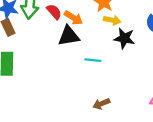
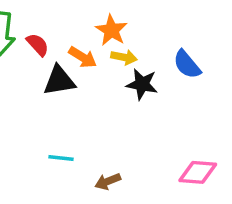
orange arrow: (73, 18) -> (83, 57), moved
cyan line: (93, 60) -> (61, 158), moved

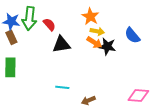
orange arrow: (83, 57) -> (94, 42), moved

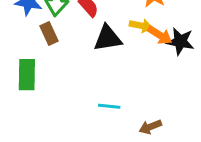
yellow arrow: (97, 31) -> (141, 26), moved
brown rectangle: (11, 37) -> (49, 33), moved

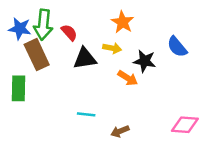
brown rectangle: (49, 33) -> (37, 55), size x1.6
orange arrow: (160, 35) -> (128, 78), moved

